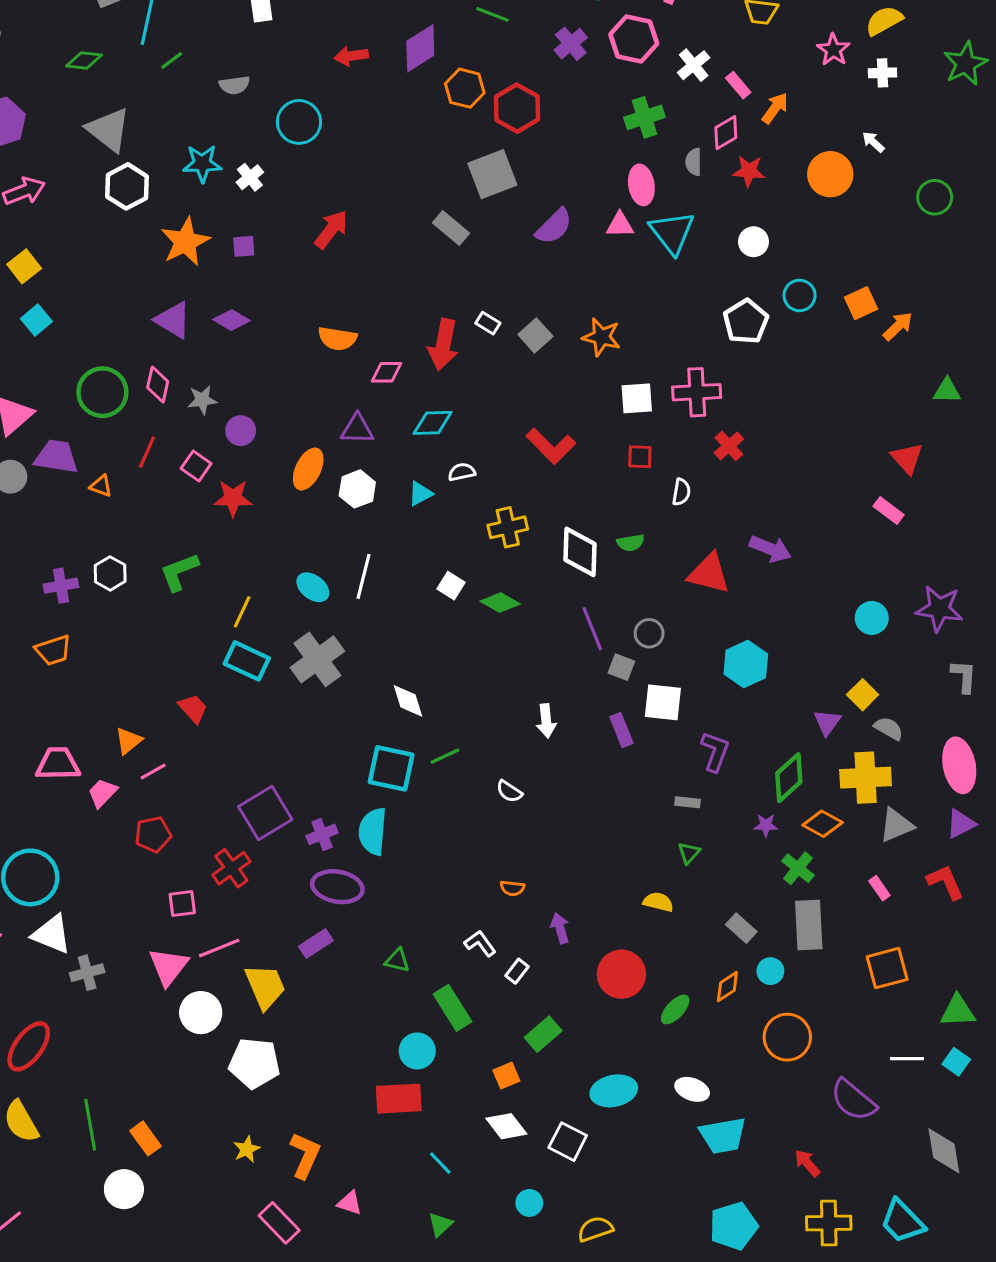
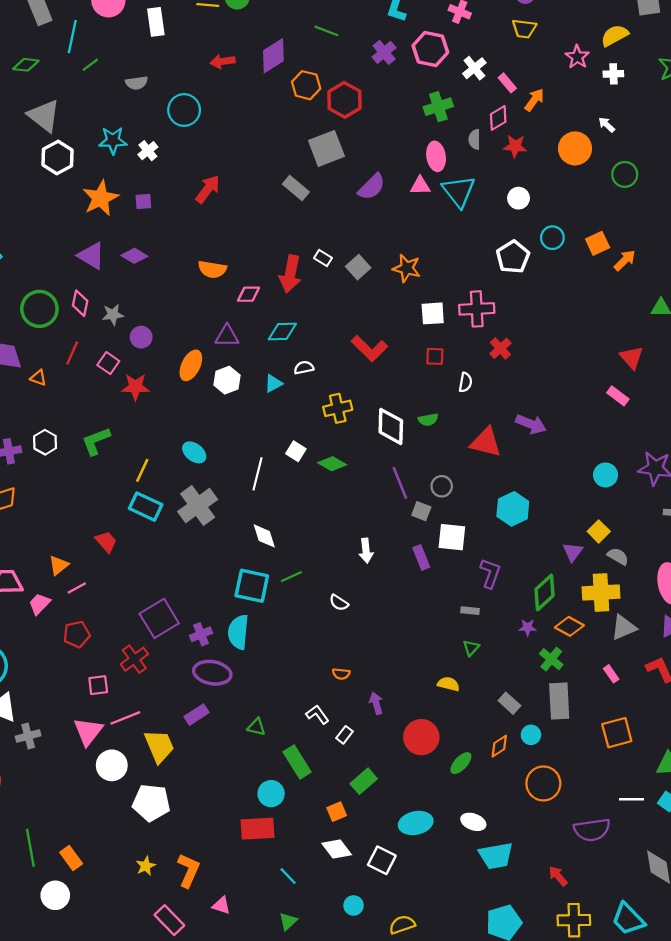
green circle: (935, 197) -> (625, 174), moved
white line: (363, 576) -> (258, 474), moved
purple semicircle: (853, 1100) -> (592, 830), turned -48

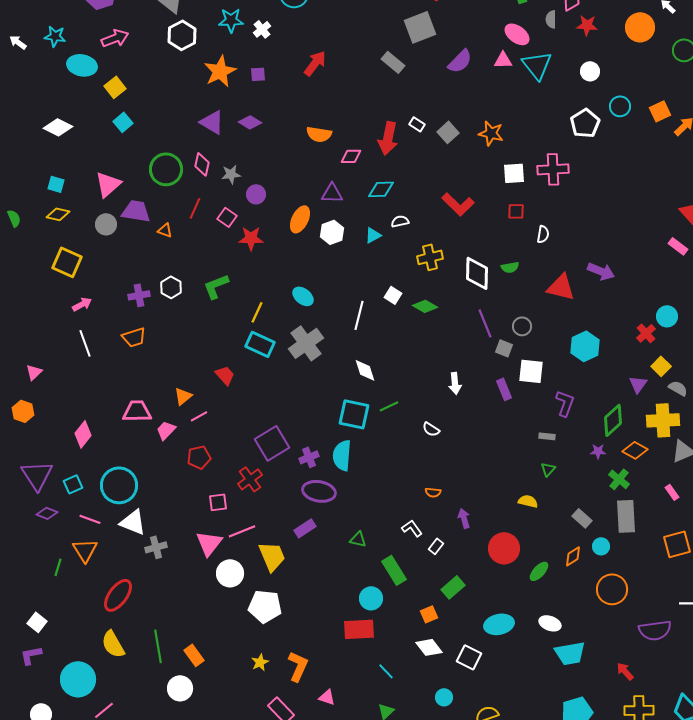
pink ellipse: (436, 156) -> (517, 34), turned -45
red cross: (500, 348) -> (646, 333), moved

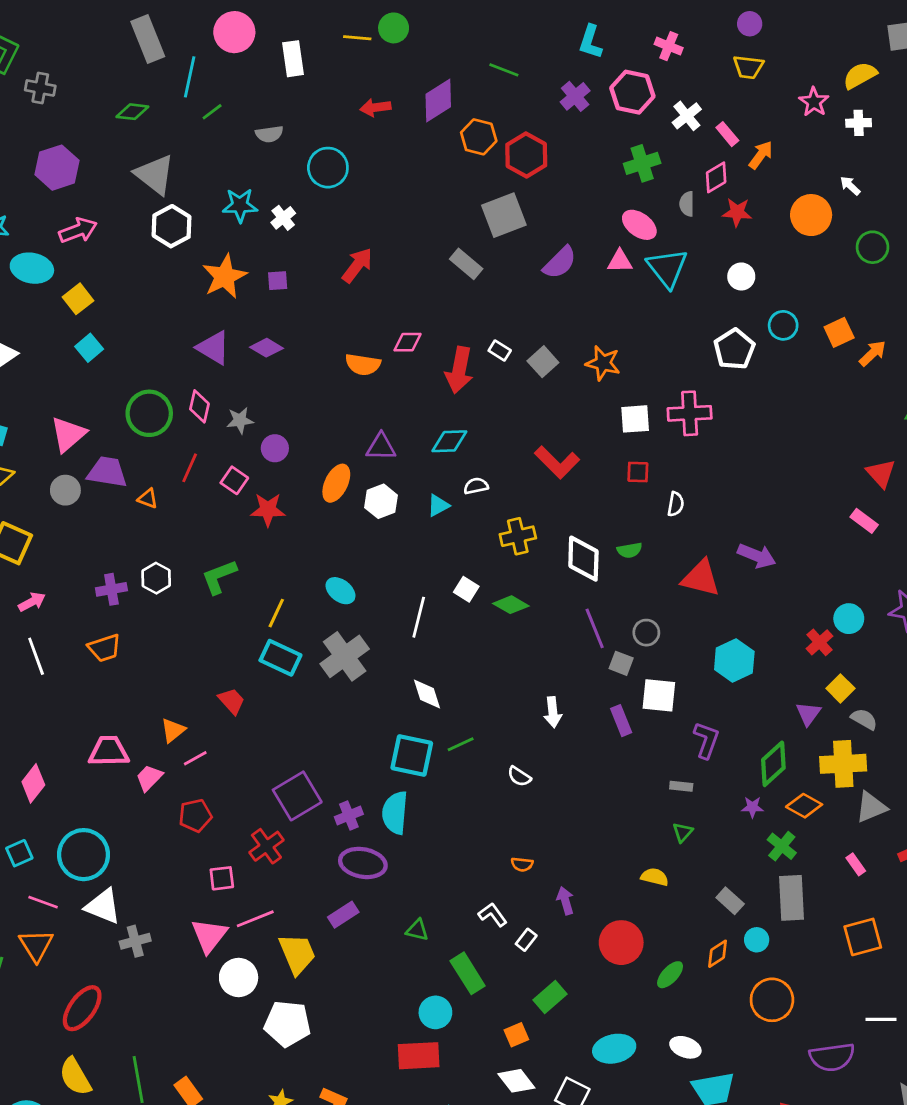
pink diamond: (351, 156) -> (408, 342), moved

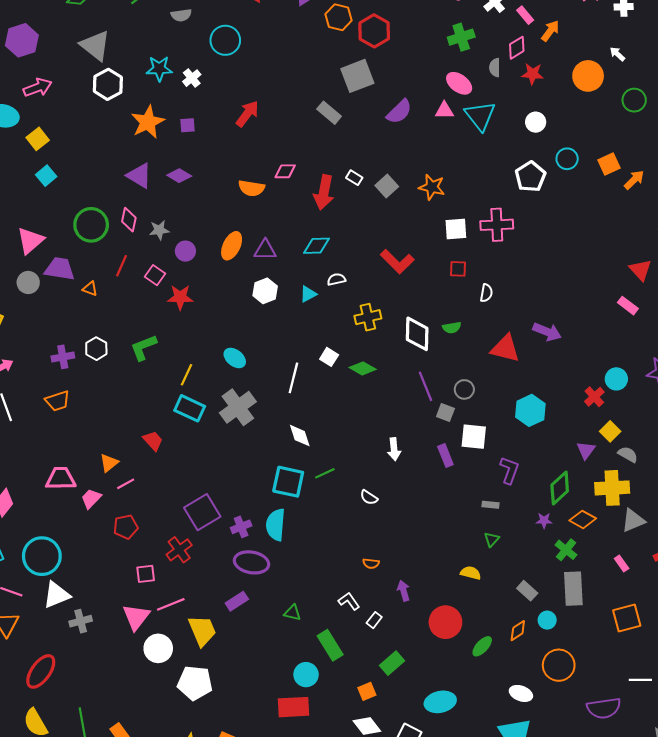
orange ellipse: (336, 483) -> (232, 246), moved
white triangle: (103, 906) -> (56, 595), turned -44
white ellipse: (685, 1047) -> (521, 693), moved

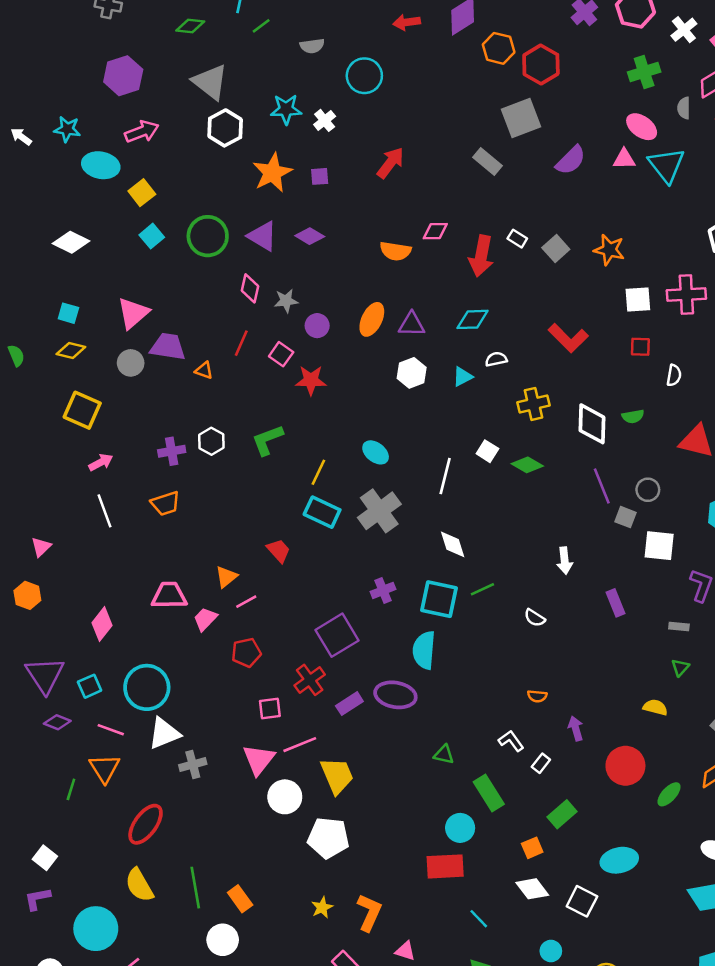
green circle: (91, 225) -> (208, 236), moved
purple rectangle: (445, 455) -> (616, 603), moved
purple cross: (241, 527) -> (383, 590), moved
purple rectangle: (237, 601) -> (349, 704), moved

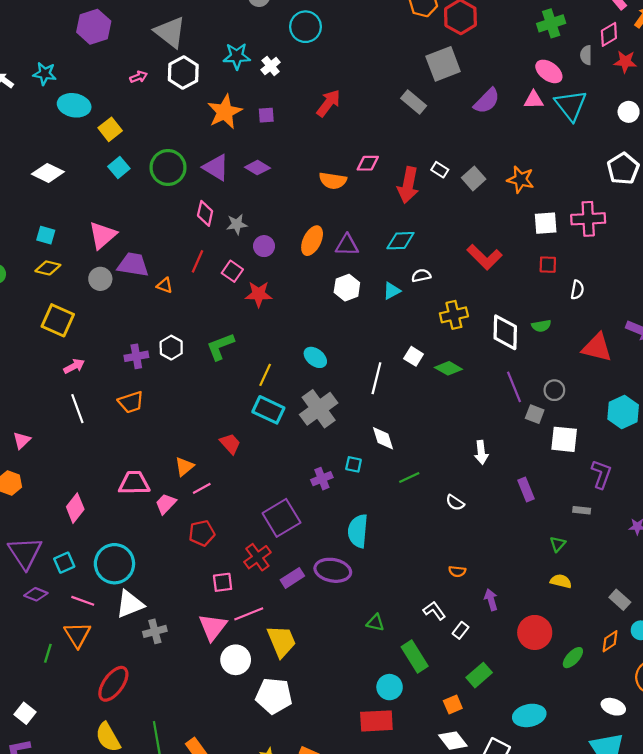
pink arrow: (142, 132) -> (138, 77), moved, size x0.6
cyan square: (439, 599) -> (354, 464), moved, size x0.5
green triangle: (680, 668) -> (558, 544), moved

